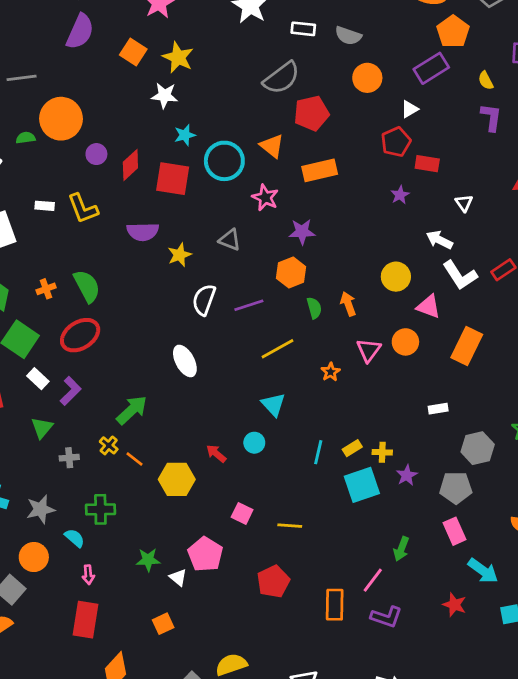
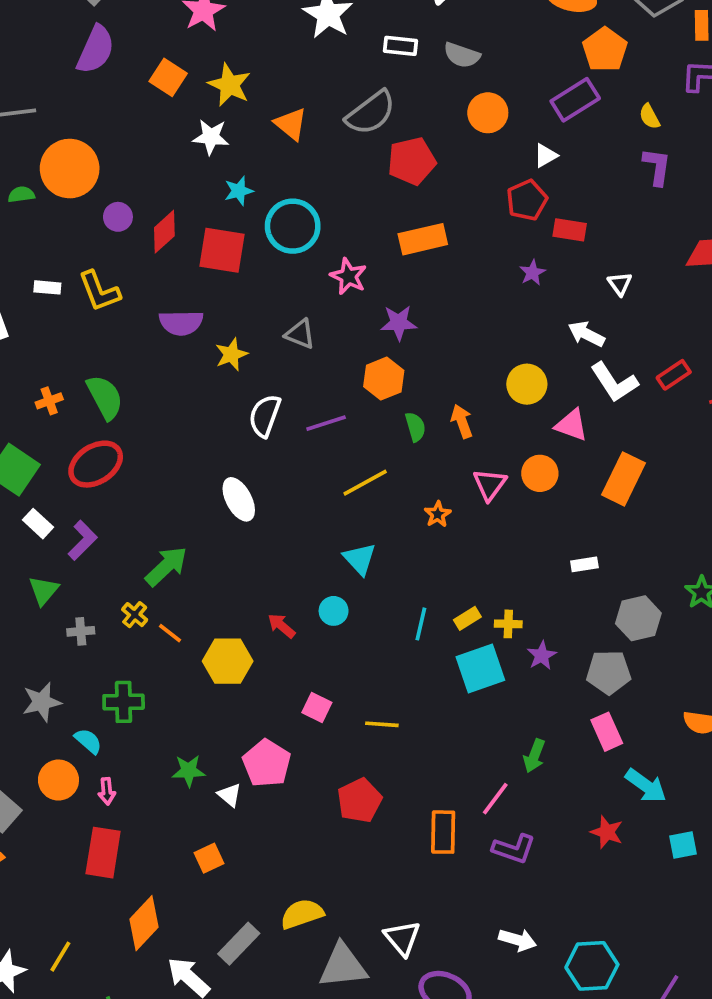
orange triangle: (272, 146) -> (291, 124), moved
orange circle: (34, 557) -> (58, 780), moved

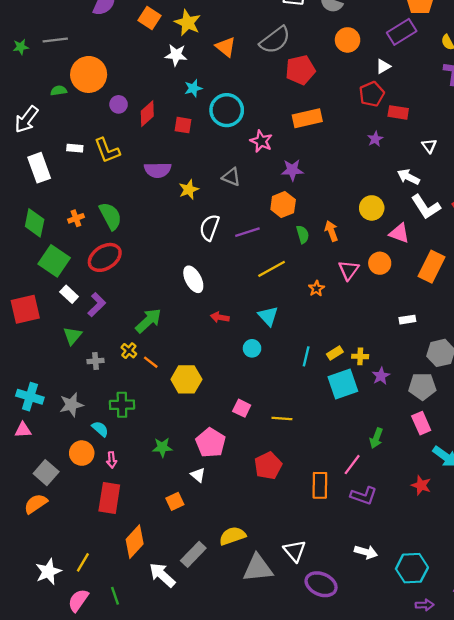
red square: (222, 250) -> (183, 125), size x0.6
red arrow: (282, 626) -> (220, 317), moved, turned -30
white triangle: (229, 795) -> (198, 475), moved

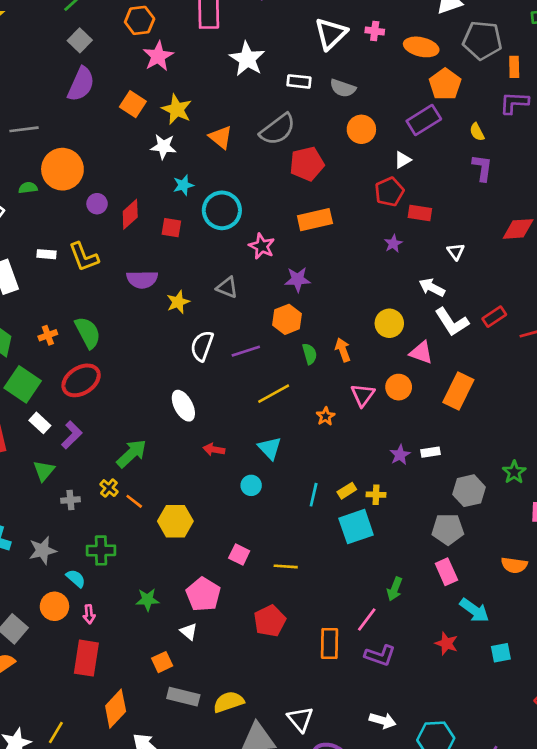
purple star: (381, 376) -> (400, 455), moved
gray rectangle: (193, 554) -> (183, 697), moved, turned 60

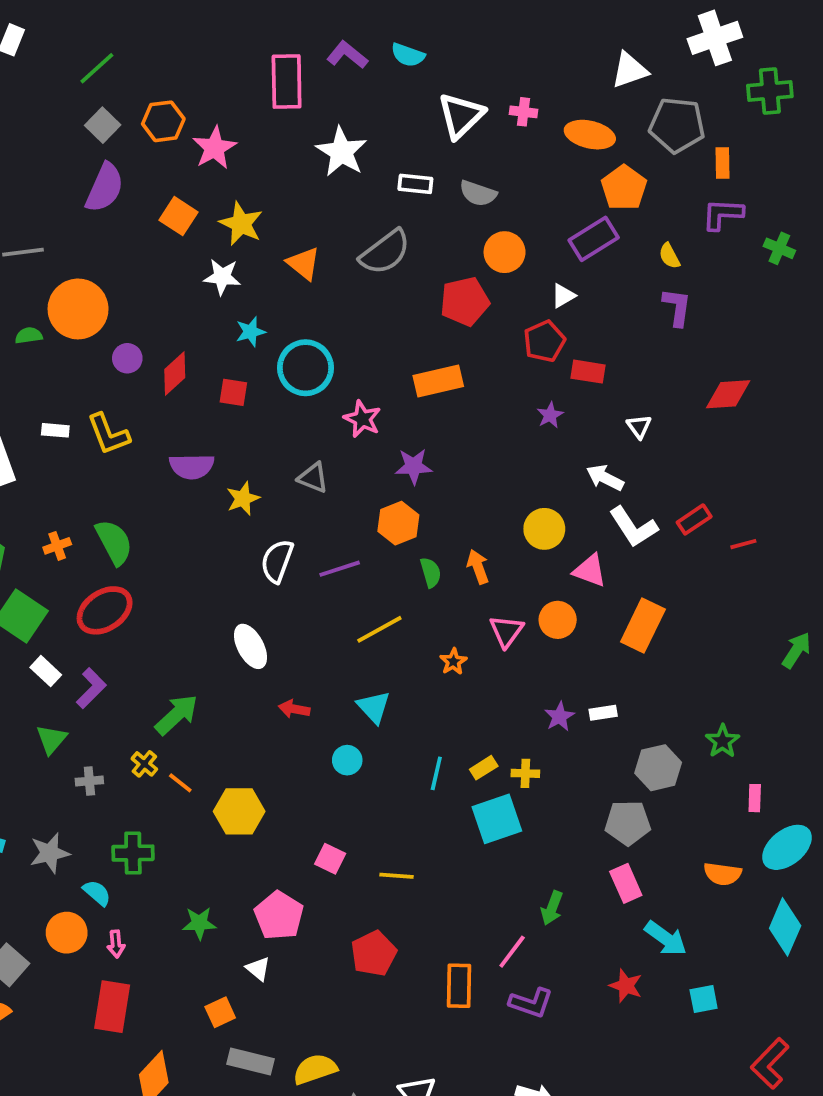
orange hexagon: (140, 20) -> (163, 121), moved
red pentagon: (307, 164) -> (465, 301), moved

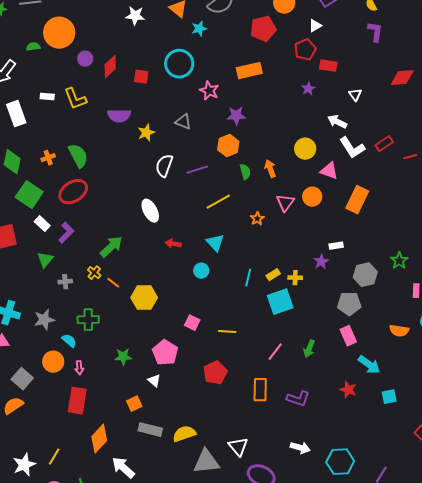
cyan star: (251, 332) -> (199, 29), moved
purple star: (559, 717) -> (321, 262), moved
pink line: (512, 952) -> (275, 352), moved

